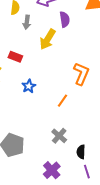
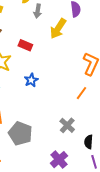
blue star: (29, 86) -> (31, 80), moved
orange line: (62, 101) -> (81, 93), moved

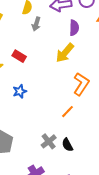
yellow arrow: (58, 29) -> (65, 53), moved
black semicircle: (89, 142) -> (67, 145), moved, turned -40

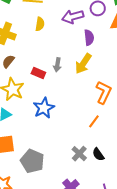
gray arrow: (36, 24) -> (57, 65), moved
blue star: (20, 91) -> (44, 108), size x1.5

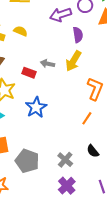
yellow semicircle: (40, 24) -> (21, 31), moved, turned -72
gray arrow: (57, 65) -> (47, 64), turned 96
gray cross: (79, 154) -> (65, 160), moved

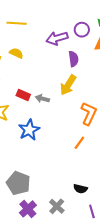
gray arrow: (47, 64) -> (42, 99), moved
black semicircle: (93, 151) -> (80, 189), moved, turned -40
gray cross: (65, 160) -> (57, 206), moved
purple cross: (67, 186) -> (28, 209), moved

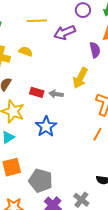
yellow line: (17, 23) -> (37, 21), moved
purple circle: (82, 30) -> (83, 10), moved
purple semicircle: (73, 59) -> (95, 50), moved

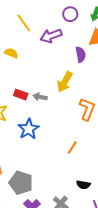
yellow line: (37, 21) -> (24, 23), turned 54
orange line: (97, 134) -> (72, 147), moved

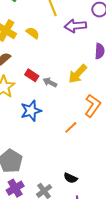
orange line: (72, 147) -> (71, 127), moved

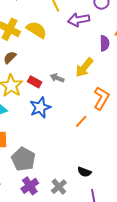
yellow semicircle: (33, 33) -> (37, 30), size x1.5
red rectangle: (32, 75) -> (35, 82), moved

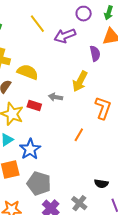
yellow semicircle: (37, 30) -> (28, 72), moved
blue star: (40, 107) -> (30, 149), moved
orange line: (81, 121) -> (79, 135), moved

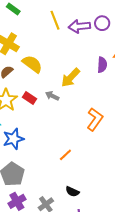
purple arrow: (65, 36) -> (79, 26), moved
yellow arrow: (80, 81) -> (71, 78), moved
orange line: (79, 135) -> (65, 155), moved

